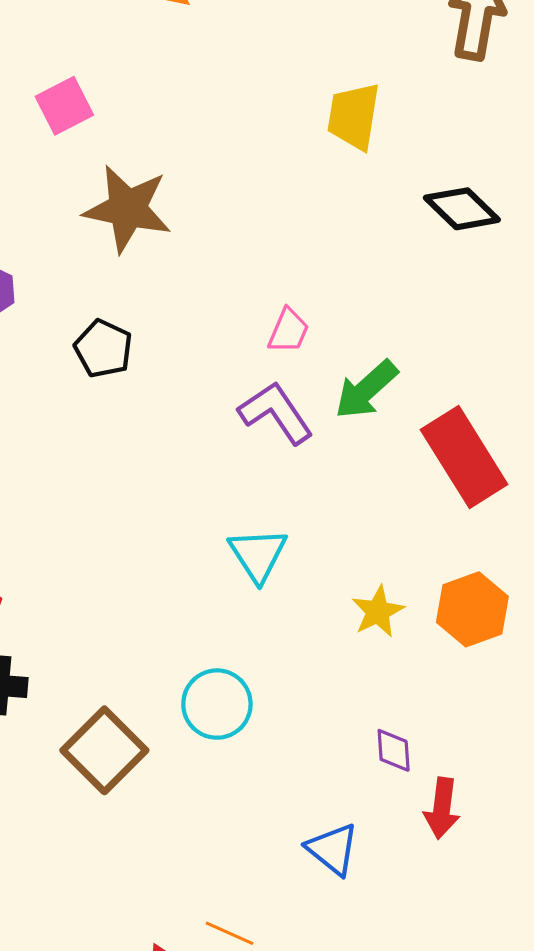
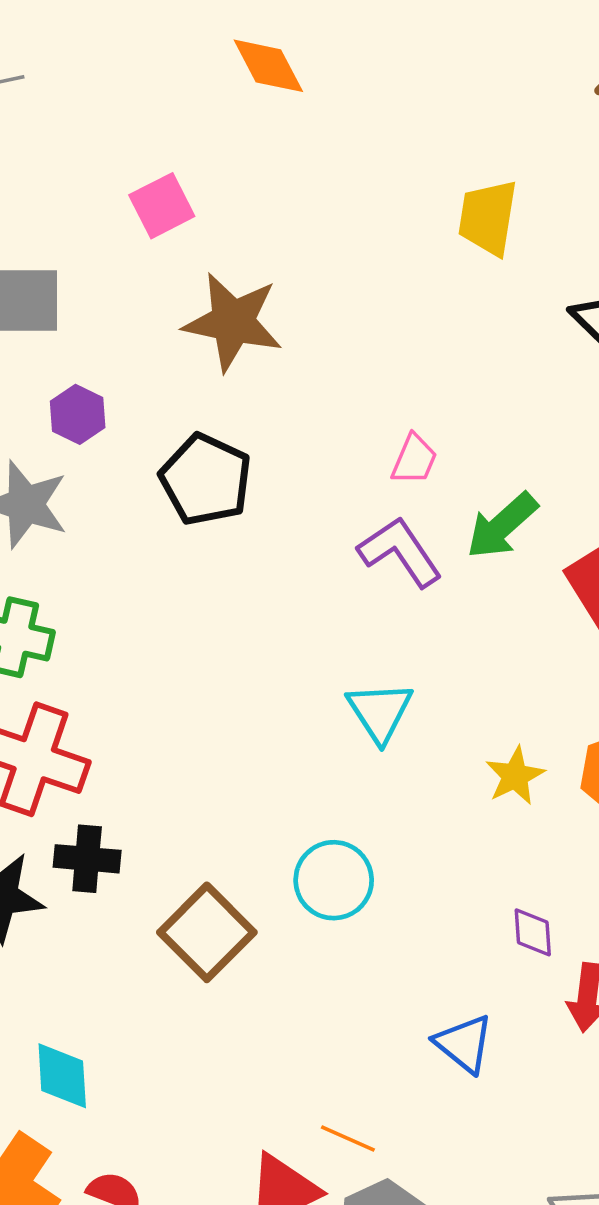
black pentagon: (103, 349) -> (206, 480), size x1.4

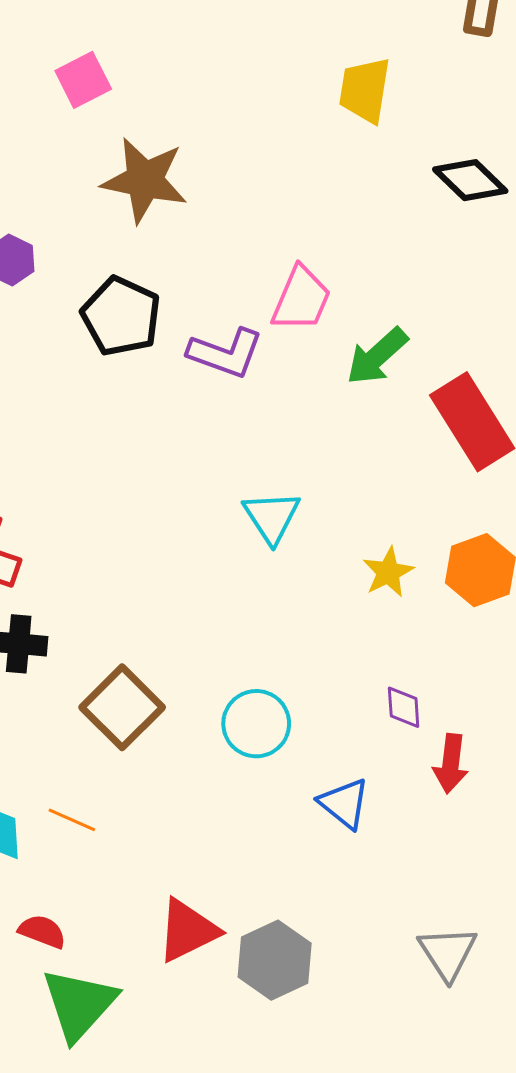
pink trapezoid: (414, 459) -> (301, 299), size x1.5
purple L-shape: (400, 552) -> (226, 353), moved, turned 144
cyan circle: (334, 880) -> (256, 724), moved
orange line: (348, 1139) -> (72, 820), moved

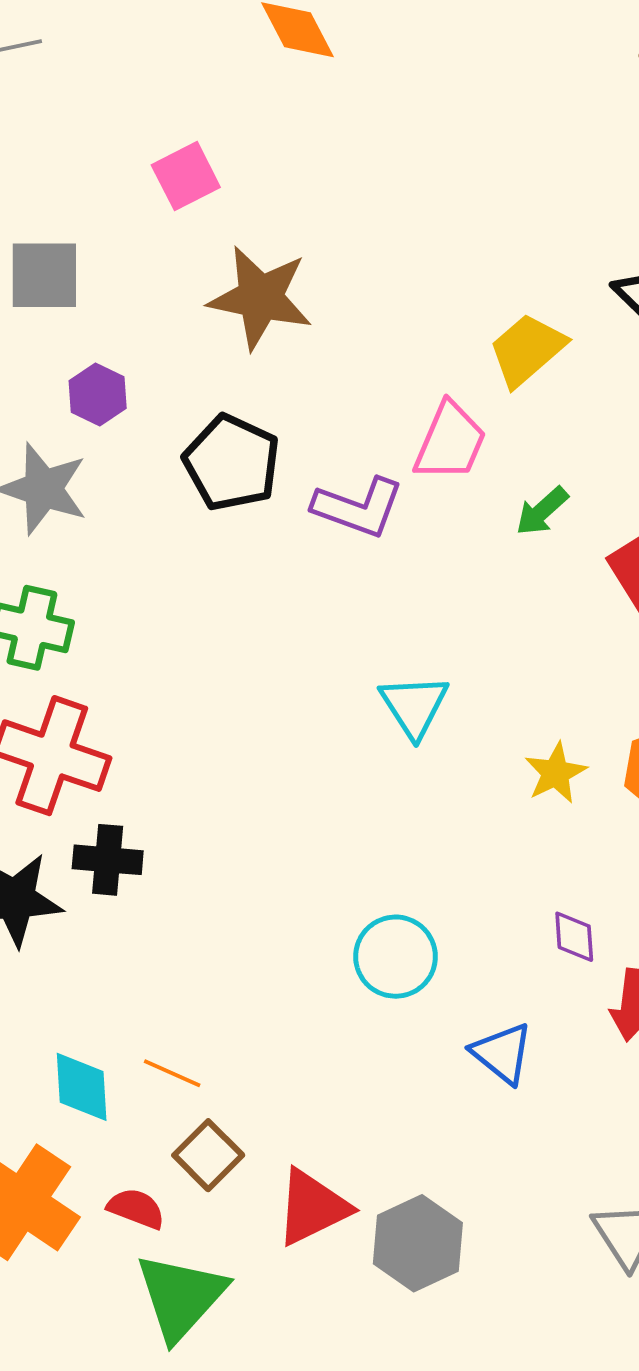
yellow trapezoid: (365, 90) -> (527, 350), moved, turned 40
green arrow: (377, 356) -> (542, 511), size x0.7
brown square: (122, 707) -> (208, 1155), moved, size x0.7

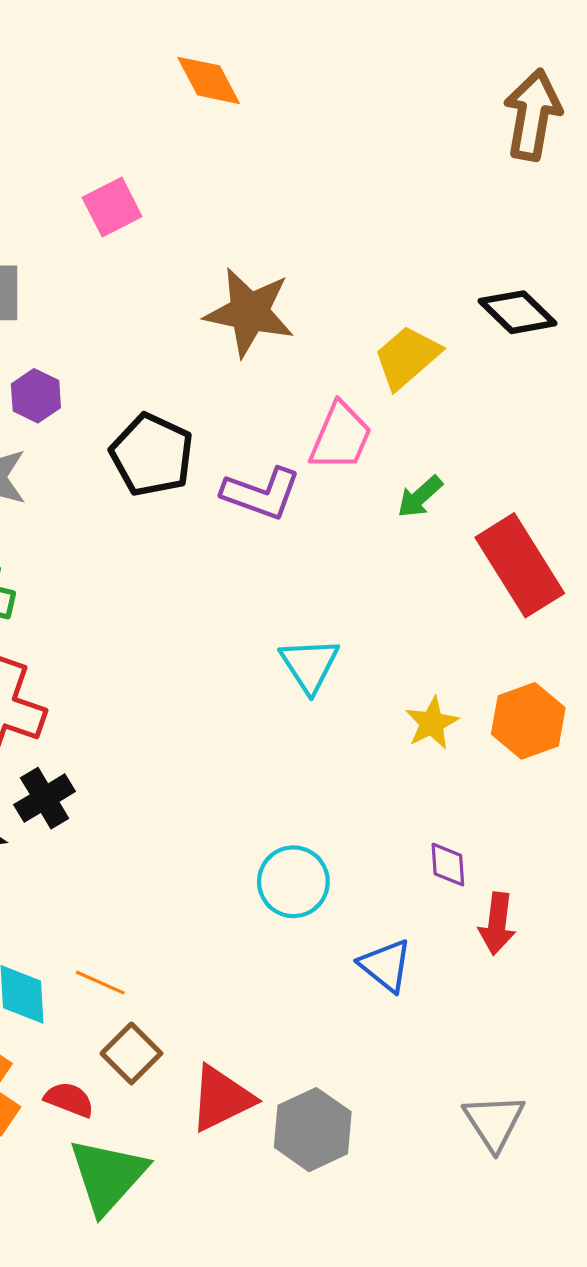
brown star: (260, 298) -> (249, 312), moved
black cross: (108, 860) -> (45, 798), turned -36

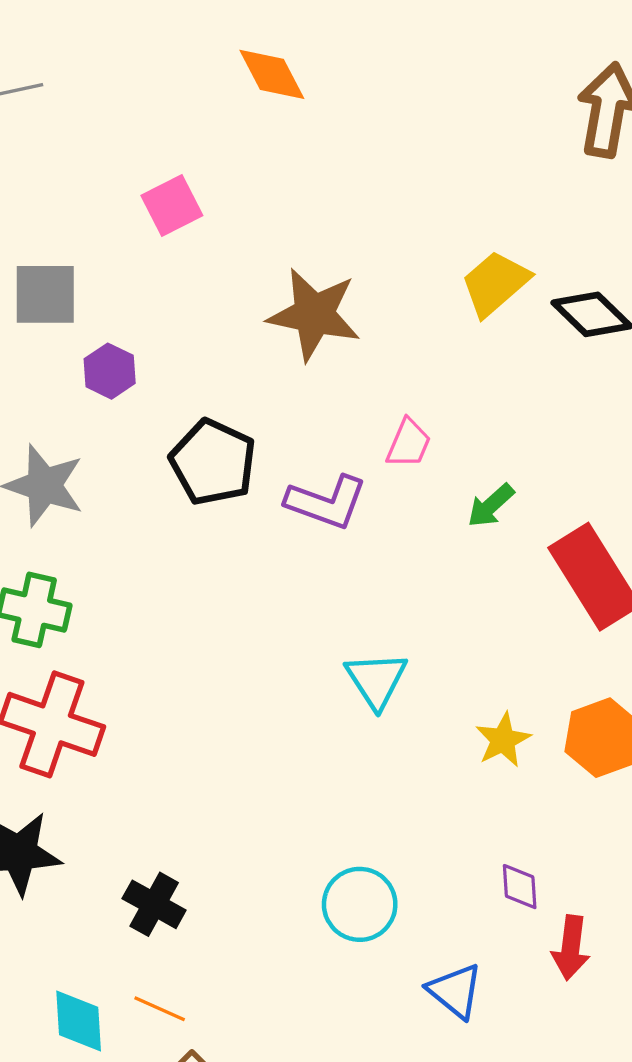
yellow trapezoid: (407, 357) -> (495, 283), moved
purple hexagon: (36, 396) -> (110, 371), moved
pink trapezoid: (341, 437) -> (409, 443), size x0.7
black cross: (45, 798) -> (154, 904), moved, turned -30

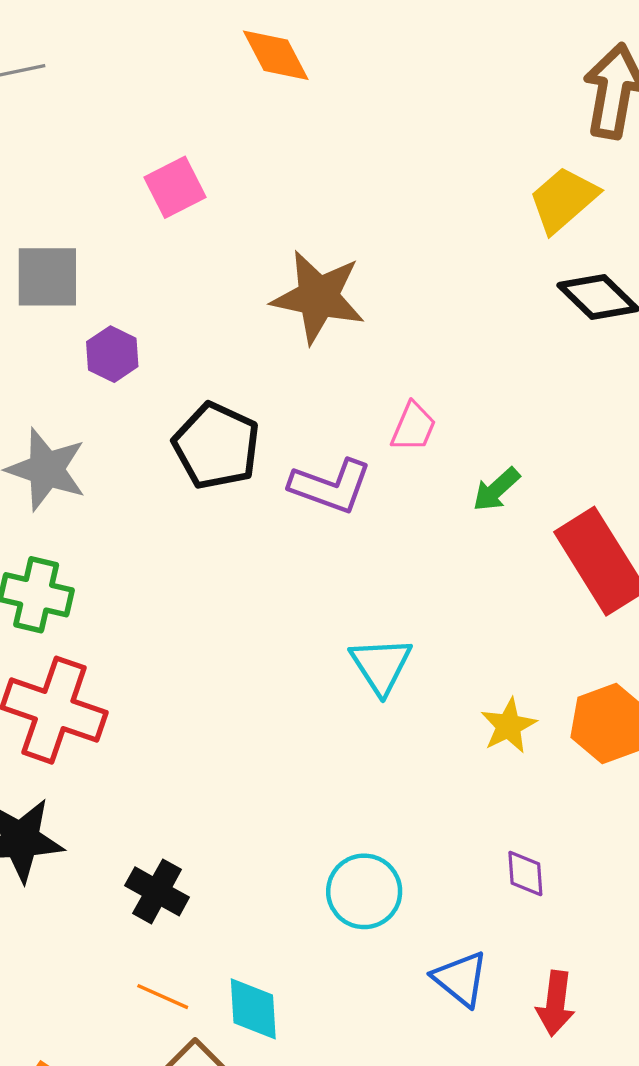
yellow trapezoid: (495, 283) -> (563, 200), moved
red arrow: (571, 948) -> (556, 1003), moved
cyan diamond: (79, 1021) -> (253, 1009), moved

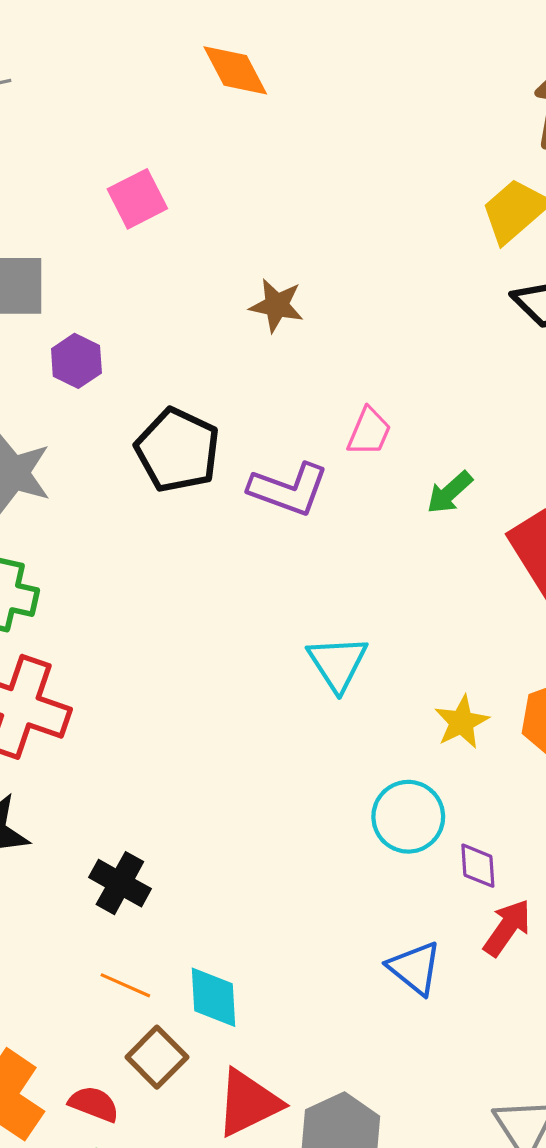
brown star: (318, 297) -> (277, 305), size x0.6
cyan circle: (364, 891) -> (408, 817), moved
red arrow: (556, 1003) -> (507, 928), moved, turned -152

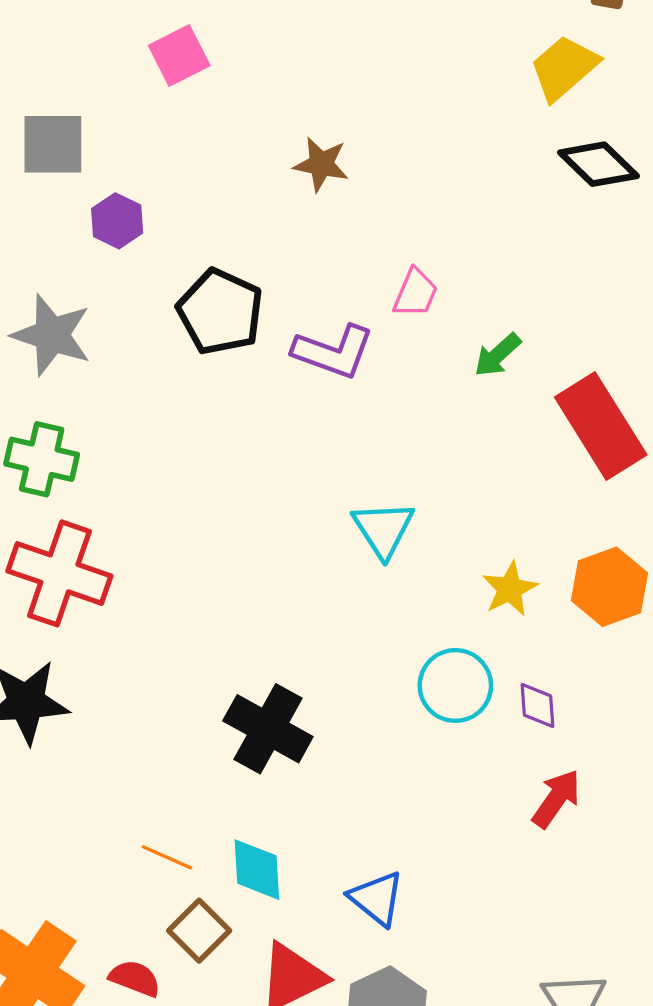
purple diamond: (478, 866) -> (537, 705), moved
black cross: (120, 883) -> (268, 729), moved, size x1.4
blue triangle: (415, 968) -> (377, 898), moved

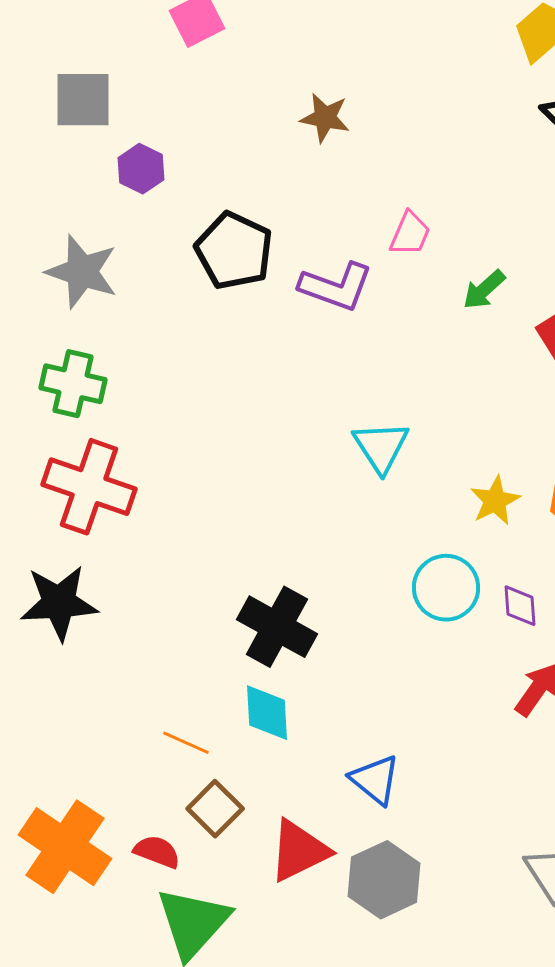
cyan diamond: (257, 870) -> (267, 713), moved

